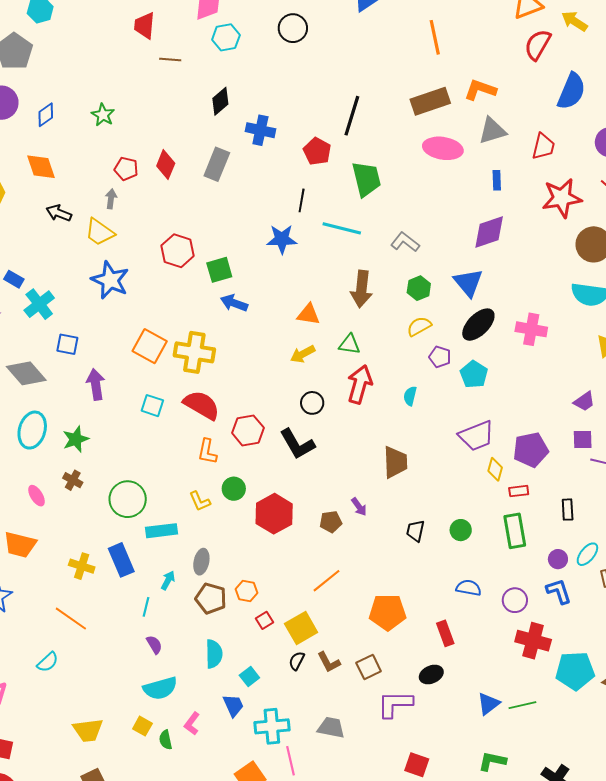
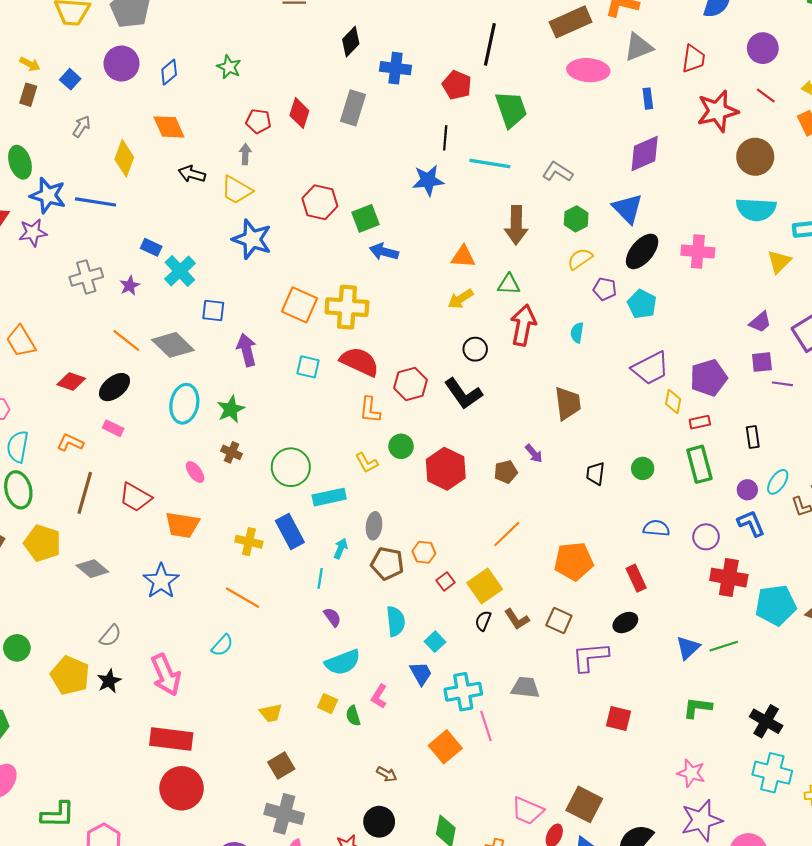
brown square: (369, 667) -> (559, 621), turned -35
yellow trapezoid: (88, 730) -> (271, 713), size x0.7

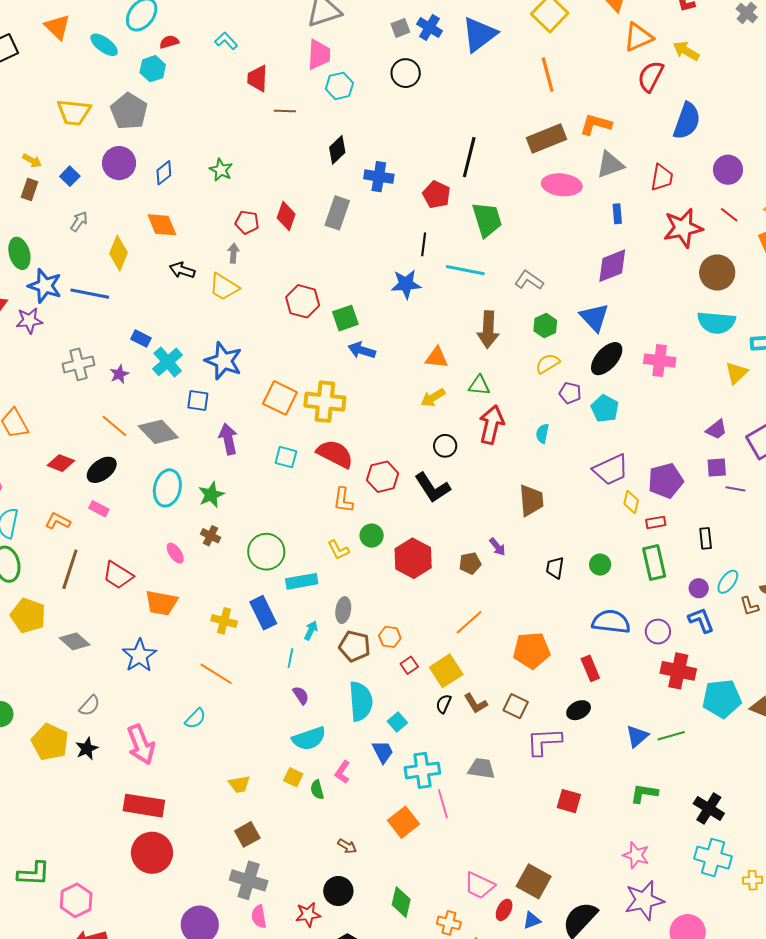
blue star: (252, 239) -> (224, 361), moved
blue semicircle: (656, 528) -> (611, 622), size x1.5
cyan semicircle: (396, 621) -> (361, 701), size x1.4

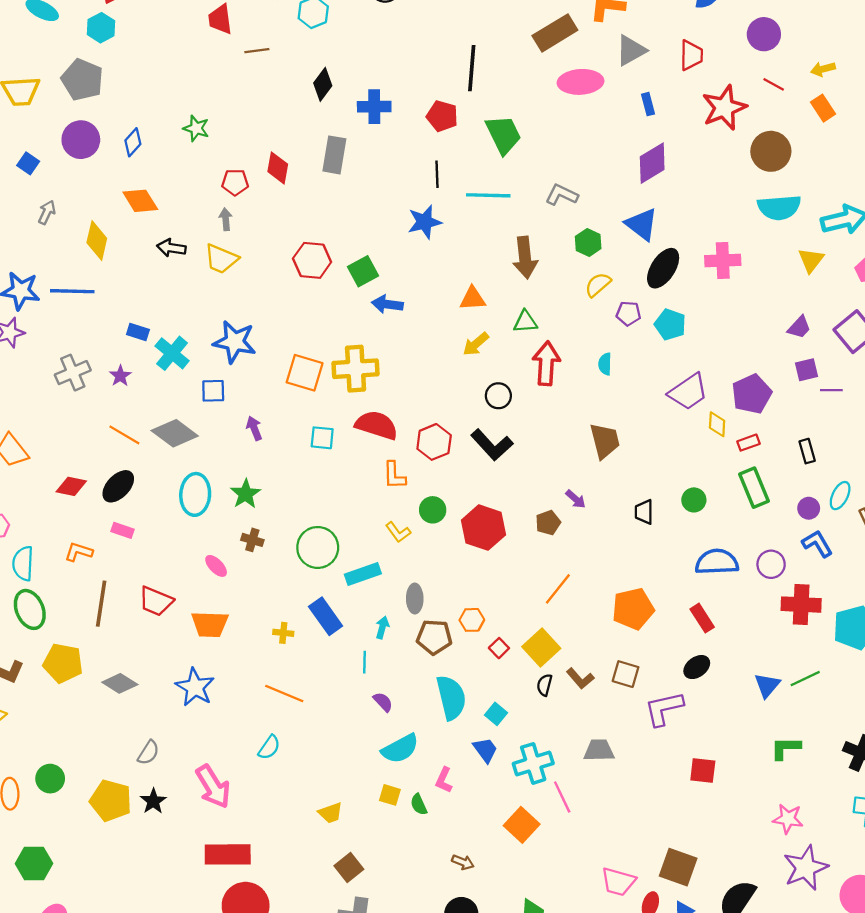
purple arrow: (228, 439) -> (254, 428), size x0.7
yellow cross: (224, 621) -> (283, 633), size x0.7

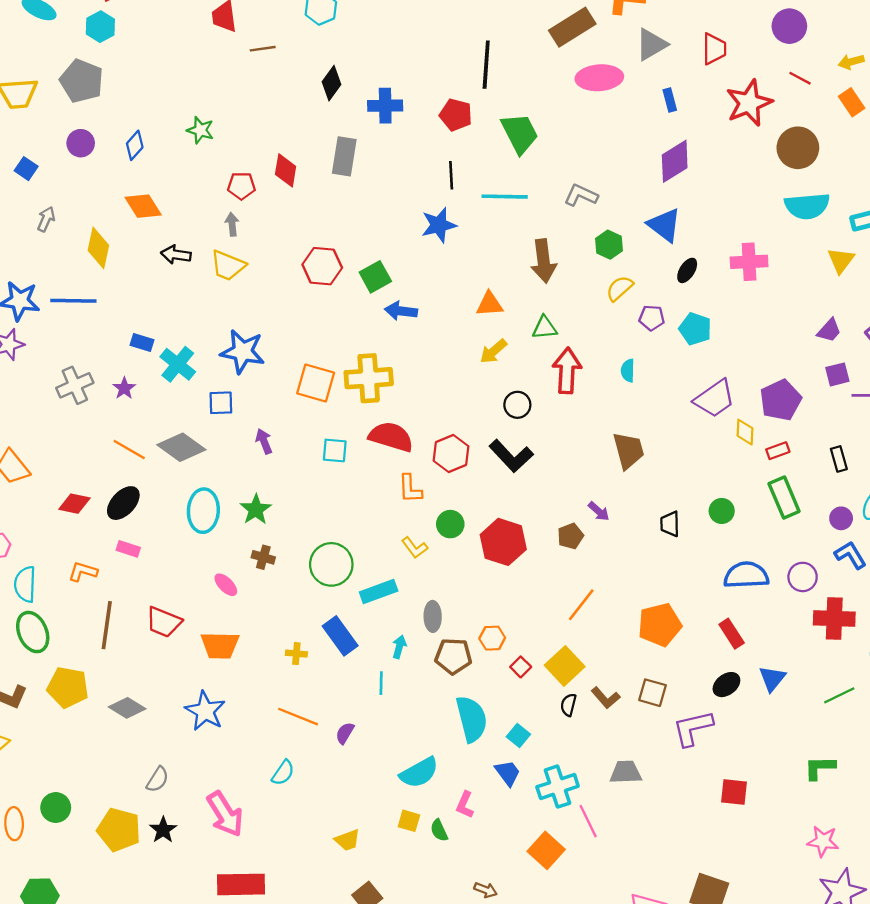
purple circle: (81, 140) -> (81, 143), size x0.7
black ellipse: (663, 268) -> (687, 270), size x0.6
blue triangle: (767, 685) -> (772, 679), moved
purple semicircle: (383, 702) -> (345, 733), moved, turned -105

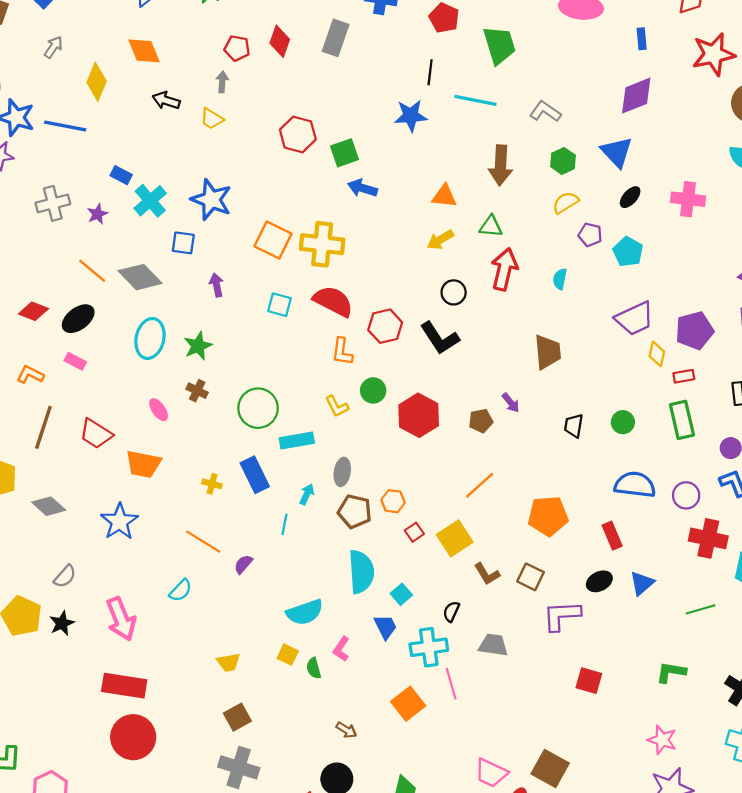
yellow trapezoid: (228, 266) -> (212, 119), size x0.7
black semicircle: (568, 705) -> (451, 612), moved

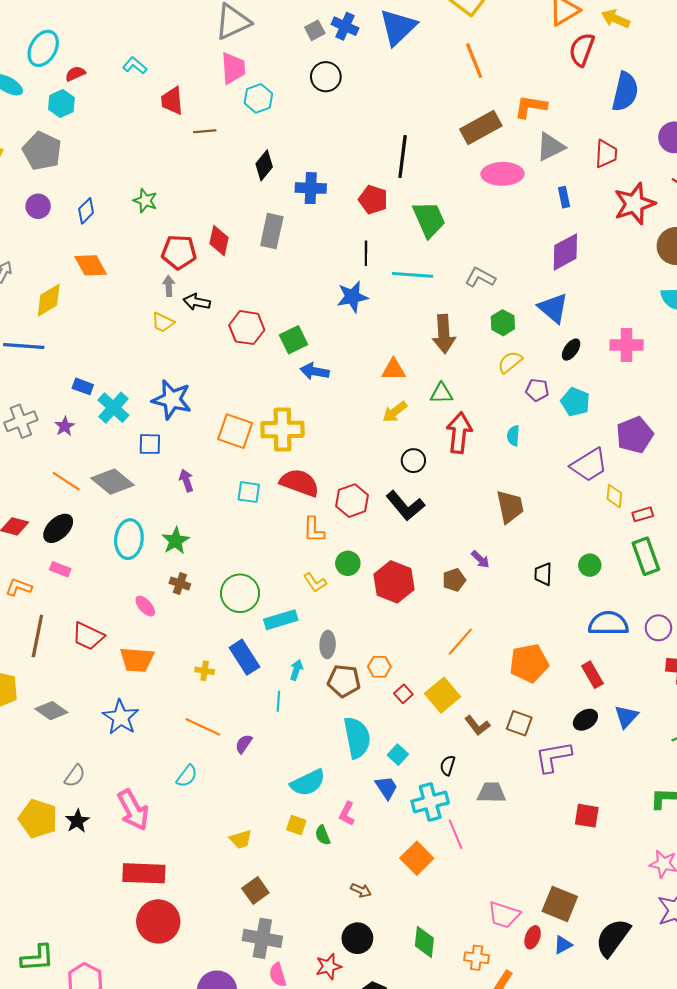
red pentagon: (237, 48) -> (179, 252), size x1.4
yellow diamond: (97, 82) -> (49, 300), turned 44
black arrow: (166, 100) -> (197, 302), moved
purple pentagon: (694, 330) -> (635, 435), moved

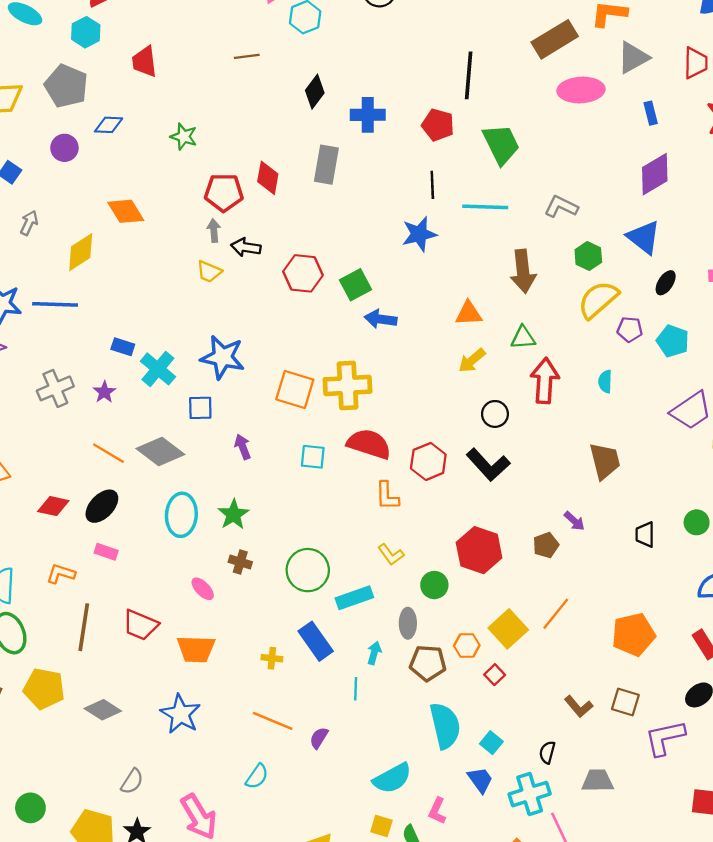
red trapezoid: (172, 101) -> (144, 62), moved
blue diamond: (86, 211) -> (109, 125), moved, turned 50
yellow semicircle: (510, 362) -> (598, 300), size x1.5
green circle: (348, 563) -> (434, 585), moved
yellow square: (443, 695) -> (508, 629), moved

